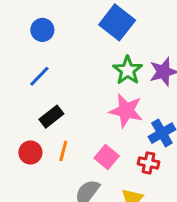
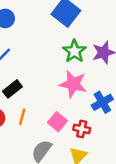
red cross: (149, 163) -> (82, 129), moved

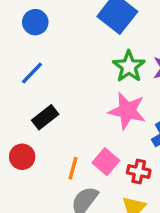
orange line: (22, 117) -> (73, 168), moved

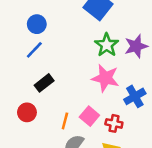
blue circle: (35, 22) -> (37, 24), moved

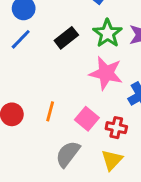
black rectangle: (44, 83) -> (66, 38), moved
orange line: (65, 121) -> (50, 111), moved

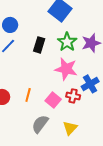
black rectangle: (66, 38) -> (39, 45), turned -35
red cross: (116, 128) -> (73, 96), moved

